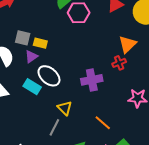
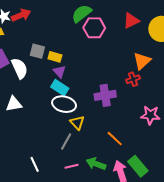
purple triangle: (31, 57) -> (59, 71), moved, turned -40
white ellipse: (49, 76) -> (64, 104), moved, turned -30
cyan rectangle: (32, 87) -> (60, 88), moved

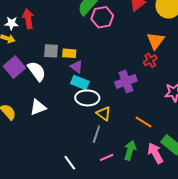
red arrow: (21, 15) -> (28, 19), turned -66
green arrow: (96, 164) -> (130, 150), turned 96

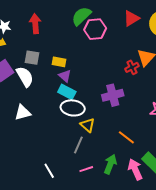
red arrow: (28, 19) -> (35, 24), moved
gray square: (51, 51) -> (32, 58), moved
red cross: (150, 60) -> (132, 67), moved

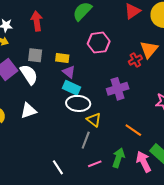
pink hexagon: (95, 29) -> (99, 43), moved

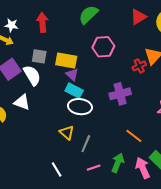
yellow rectangle: (62, 58) -> (66, 61), size x1.5
white triangle: (28, 111) -> (22, 102), moved, turned 36
yellow triangle: (94, 120) -> (67, 133), moved

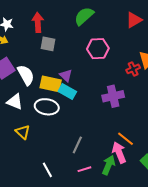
gray square: (39, 56) -> (48, 44), moved
yellow rectangle: (66, 61) -> (51, 84), moved
white ellipse: (80, 107) -> (47, 107), moved
yellow triangle: (67, 133) -> (23, 132), moved
pink arrow: (143, 168) -> (119, 152), moved

